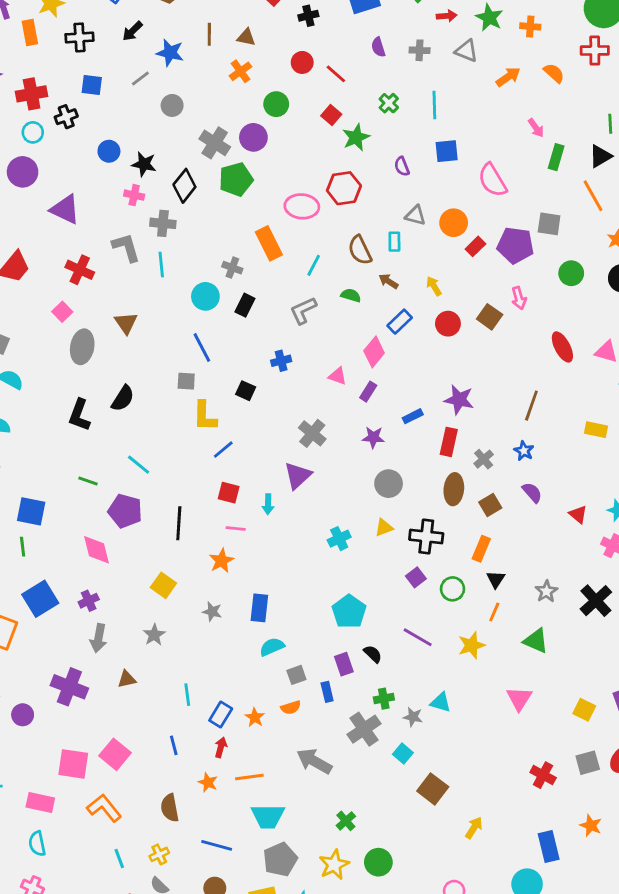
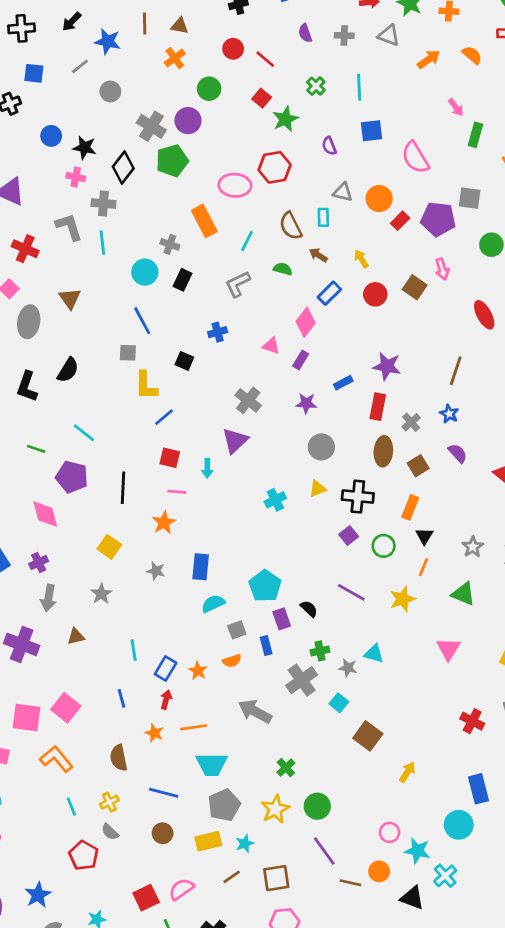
cyan pentagon: (349, 612) -> (265, 586), moved

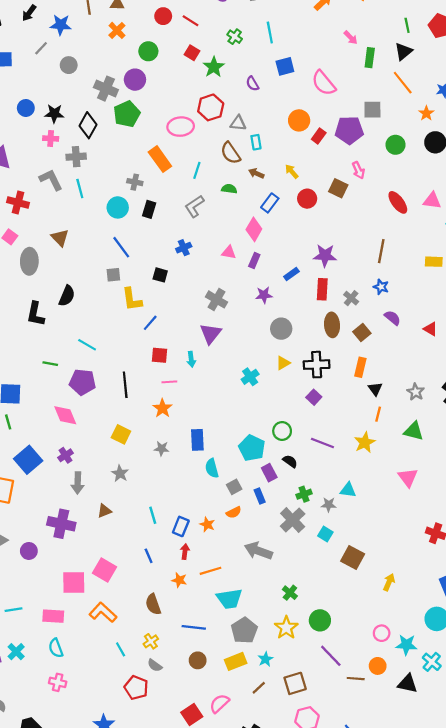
gray triangle: (343, 192) -> (238, 123), moved
green circle: (384, 546) -> (282, 431), moved
cyan semicircle: (213, 604) -> (212, 468), turned -72

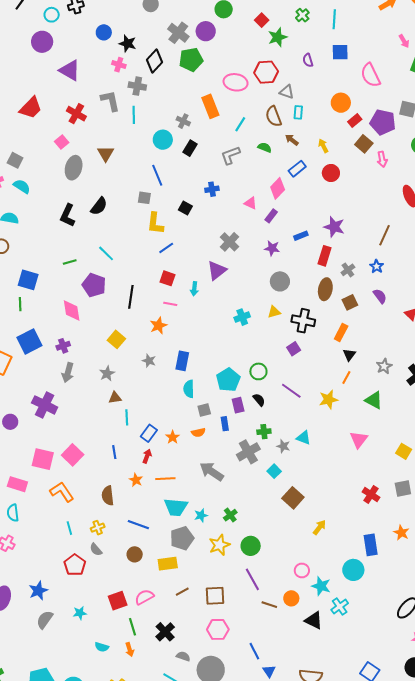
brown square: (338, 188) -> (364, 144), moved
green line: (50, 364) -> (70, 262), turned -40
brown triangle: (104, 511) -> (115, 398), moved
cyan star: (265, 659) -> (201, 515), moved

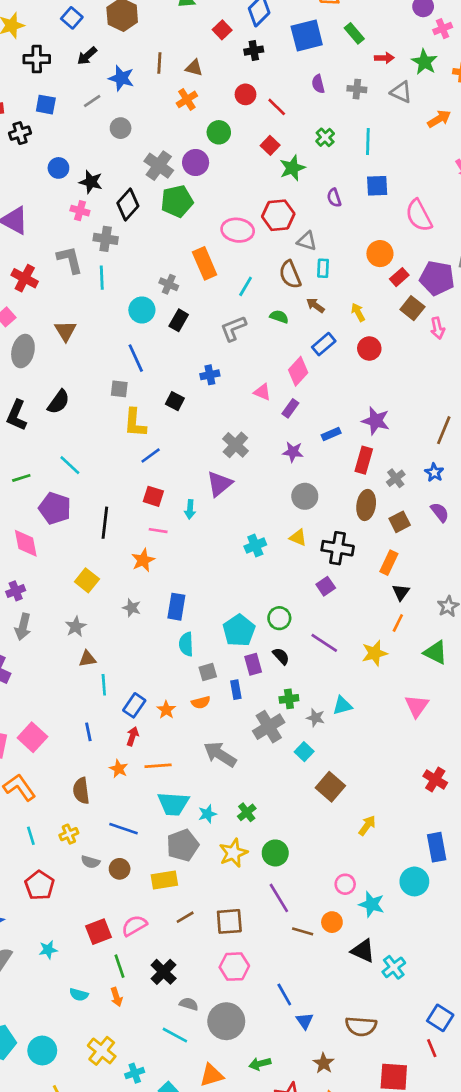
yellow triangle: (274, 312) -> (298, 538), turned 40
cyan triangle: (304, 438) -> (342, 705), turned -35
gray semicircle: (96, 550) -> (90, 862), moved, turned -32
cyan cross: (340, 607) -> (394, 967), moved

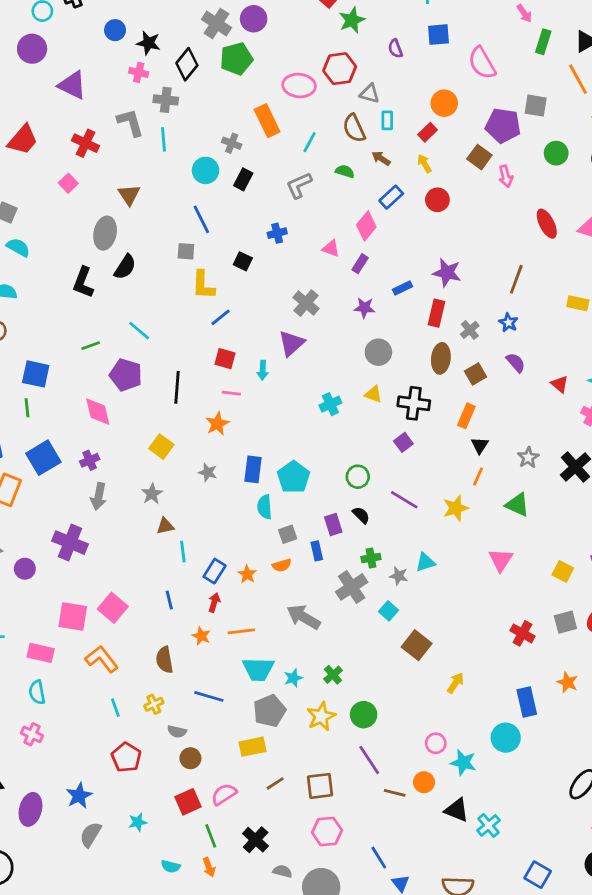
red rectangle: (399, 277) -> (428, 132), moved
gray ellipse: (23, 351) -> (105, 233), moved
cyan pentagon: (239, 630) -> (294, 477), moved
brown circle: (120, 869) -> (190, 758), moved

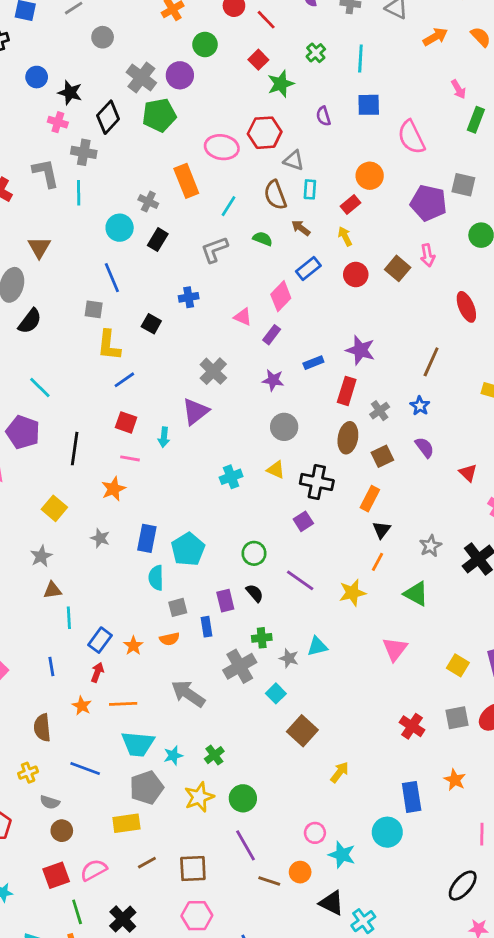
brown square: (479, 157) -> (398, 268), moved

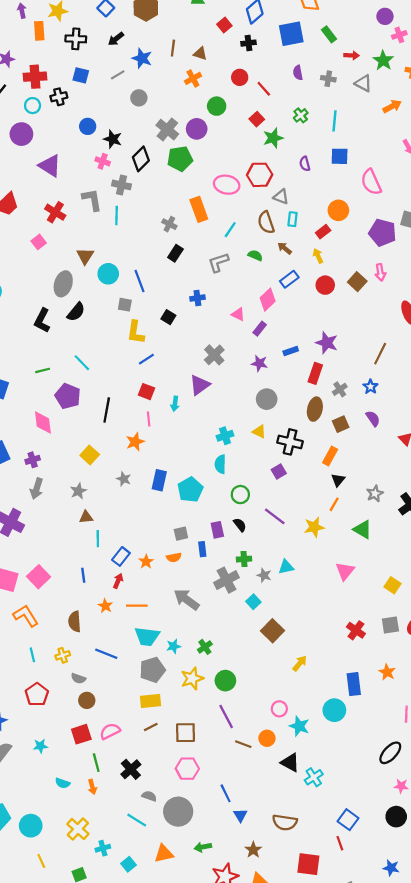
cyan circle: (120, 228) -> (108, 274), moved
pink line: (130, 458) -> (149, 419), turned 72
cyan semicircle: (156, 578) -> (220, 464), moved
yellow rectangle: (126, 823) -> (151, 701), moved

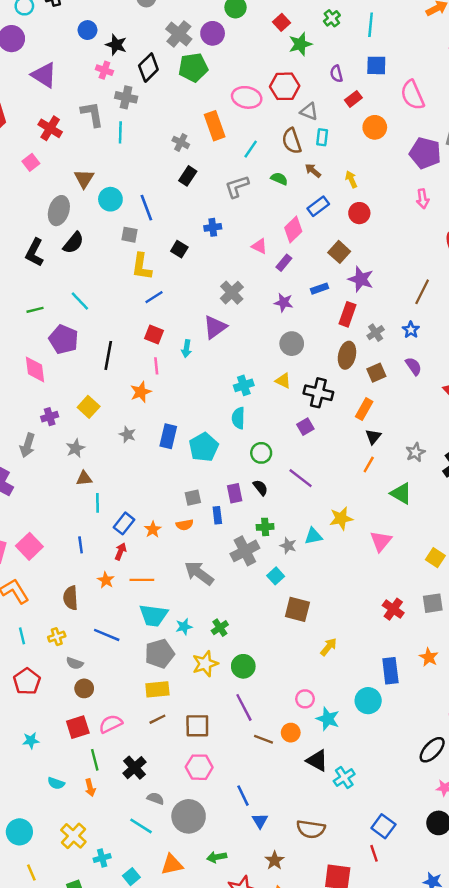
red rectangle: (323, 232) -> (353, 99), moved
brown square: (357, 282) -> (339, 252), moved
purple cross: (33, 460) -> (50, 417), moved
yellow star: (314, 527) -> (341, 518), moved
brown square: (272, 631) -> (297, 609), turned -30

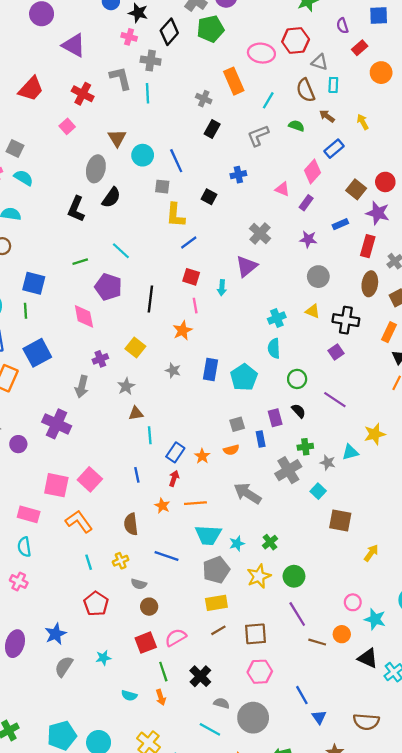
red circle: (359, 213) -> (385, 182), moved

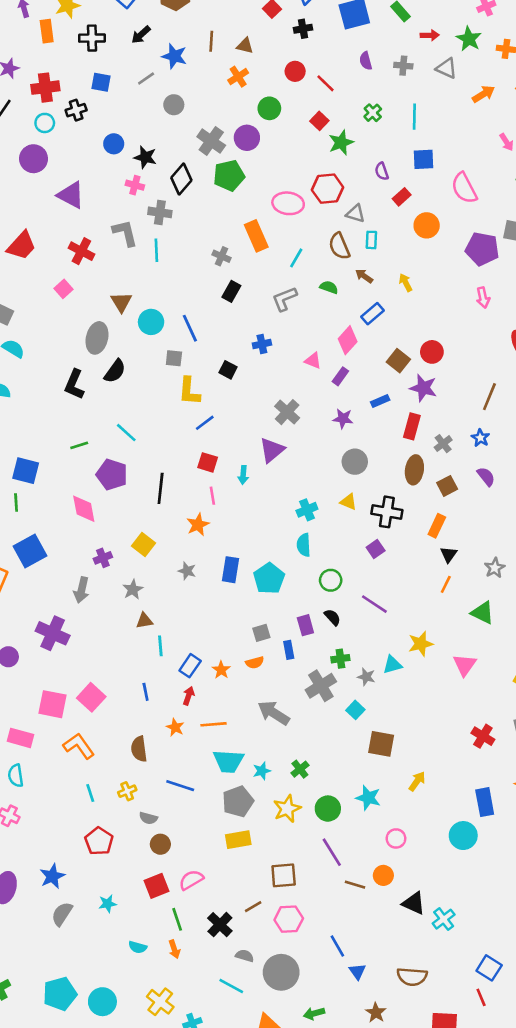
cyan star: (375, 619) -> (368, 798), moved
brown line: (218, 630) -> (253, 907), moved

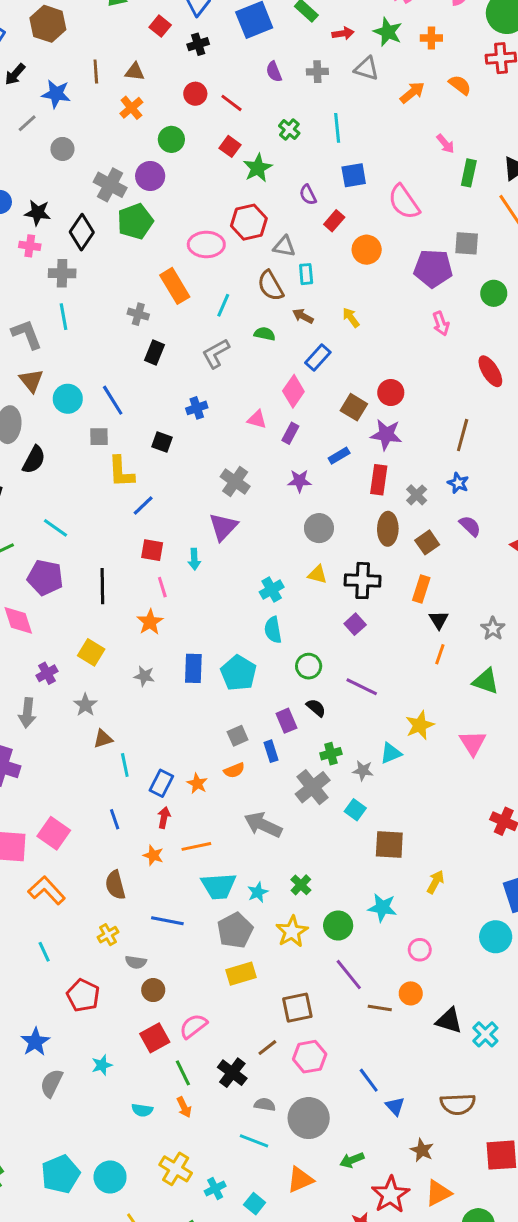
gray L-shape: (125, 233) -> (27, 334), moved
cyan line: (90, 793) -> (44, 952), moved

